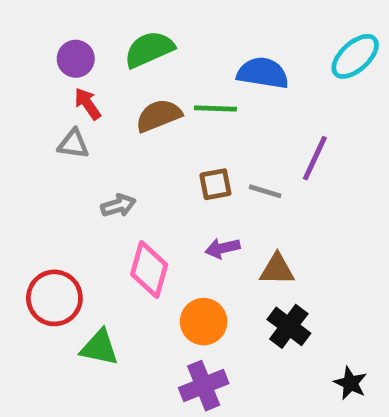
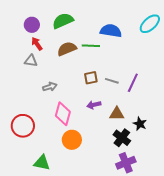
purple line: (315, 158) -> (133, 83), moved
orange circle: (204, 322) -> (72, 140), moved
green triangle: (99, 348) -> (42, 163), moved
black star: (350, 383) -> (140, 124), moved
purple cross: (204, 386) -> (126, 163), moved

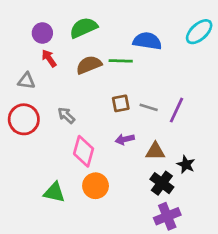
gray triangle: (31, 61) -> (26, 81), moved
gray arrow: (50, 87) -> (66, 115), turned -120
red circle: (23, 126) -> (24, 119), moved
green triangle: (42, 163) -> (54, 192), moved

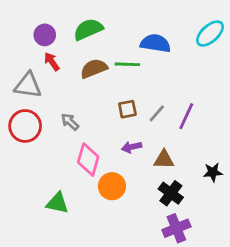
gray triangle: (26, 81) -> (28, 85), size x1.5
gray line: (149, 107) -> (157, 113), turned -66
black star: (186, 164) -> (213, 172), moved, turned -30
orange circle: (96, 186) -> (112, 186), moved

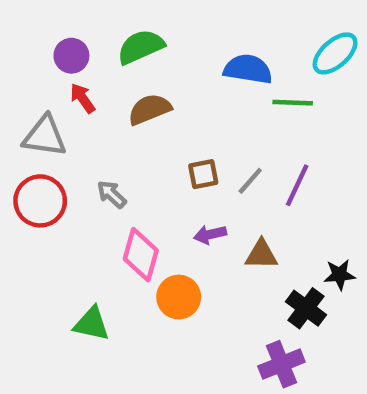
green line: (127, 64) -> (293, 103), moved
black cross: (171, 193) -> (306, 308), moved

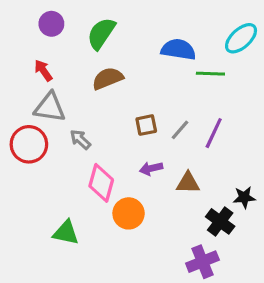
green semicircle: (141, 47) -> (101, 33), turned -32
purple circle: (71, 56) -> (51, 24), moved
red arrow: (83, 98) -> (43, 70), moved
gray triangle: (45, 136) -> (50, 107), moved

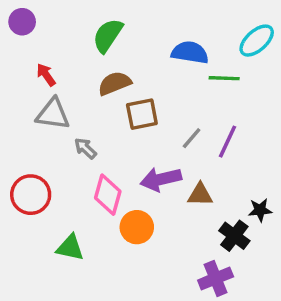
purple circle: (51, 24) -> (22, 22), moved
brown square: (146, 125) -> (142, 114), moved, size x1.4
red circle: (29, 144) -> (31, 195), moved
purple arrow: (151, 168) -> (161, 179), size x1.6

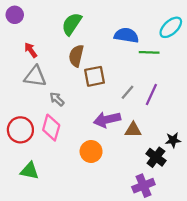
brown semicircle: (115, 83) -> (76, 56), turned -55
pink diamond: (108, 195) -> (51, 128), moved
green triangle: (70, 248) -> (30, 171), moved

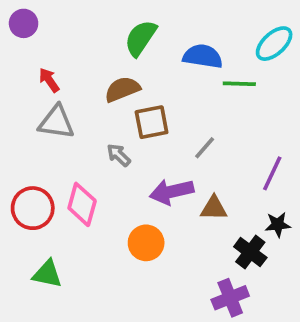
green semicircle: (72, 24) -> (141, 38), moved
brown semicircle: (76, 56) -> (122, 89), turned 55
purple line: (151, 95) -> (272, 173), moved
gray arrow: (57, 99) -> (119, 155), moved

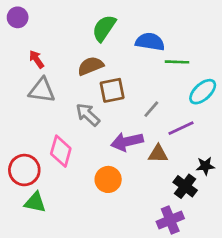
cyan ellipse: (274, 44) -> (203, 92), moved
gray arrow: (119, 155) -> (88, 115), size x1.4
purple line: (272, 173) -> (181, 128), moved, turned 40
red circle: (33, 208) -> (24, 170), moved

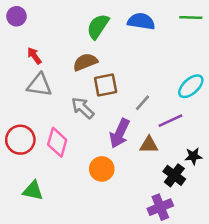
blue semicircle: (150, 42) -> (141, 21), moved
green line: (177, 62) -> (191, 18), moved
purple arrow: (127, 142) -> (120, 133), turned -52
red circle: (24, 170) -> (20, 140), moved

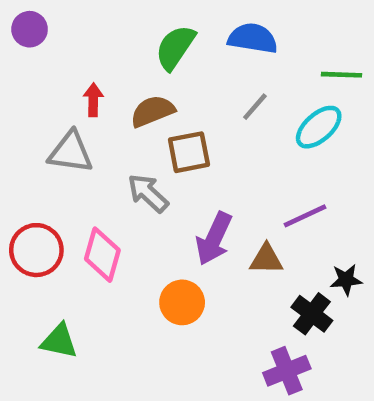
green line: (191, 18) -> (341, 75), moved
red arrow: (34, 56) -> (93, 100), moved, turned 36
cyan ellipse: (191, 86) -> (319, 127), moved
gray line: (142, 103) -> (255, 107), moved

